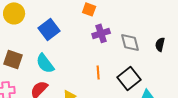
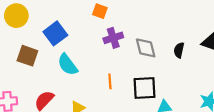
brown square: (13, 59) -> (27, 56), moved
cyan semicircle: (45, 63) -> (68, 65), moved
black square: (129, 78) -> (144, 88), turned 35

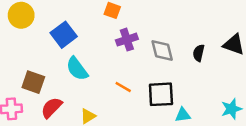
brown square: (27, 56) -> (33, 82), moved
orange line: (110, 81) -> (123, 87), turned -56

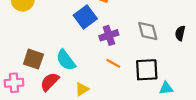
blue square: (64, 35) -> (85, 17), moved
purple cross: (127, 40) -> (109, 35), moved
cyan semicircle: (77, 69) -> (66, 60), moved

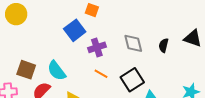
black square: (147, 70) -> (132, 80), turned -30

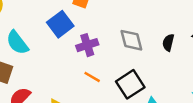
cyan semicircle: (57, 71) -> (17, 43), moved

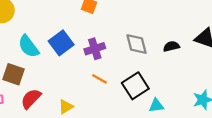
blue square: (60, 24) -> (61, 43), moved
black semicircle: (168, 43) -> (171, 46), turned 63

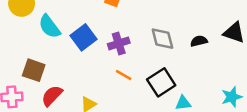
cyan semicircle: (29, 46) -> (50, 26), moved

